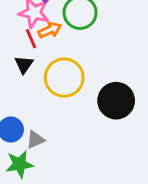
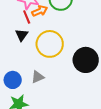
gray triangle: (35, 140) -> (38, 77), moved

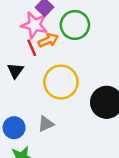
black triangle: (22, 35) -> (15, 71), moved

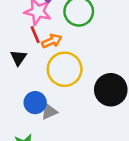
orange arrow: (48, 40) -> (52, 41), moved
blue circle: (14, 128) -> (35, 103), moved

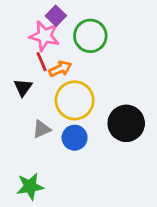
blue circle: (35, 103) -> (75, 138), moved
gray triangle: (49, 112) -> (42, 129), moved

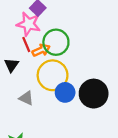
green circle: (90, 36) -> (56, 42), moved
gray triangle: (42, 129) -> (26, 98), turned 49
blue circle: (75, 138) -> (65, 92), moved

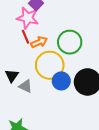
green circle: (56, 42) -> (70, 42), moved
black triangle: (11, 65) -> (12, 76), moved

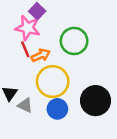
green circle: (70, 42) -> (74, 41), moved
blue circle: (61, 81) -> (57, 109), moved

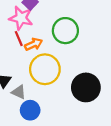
blue circle: (57, 109) -> (30, 110), moved

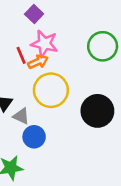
pink star: (21, 18) -> (44, 44), moved
green circle: (65, 31) -> (103, 46), moved

